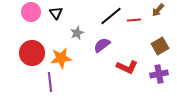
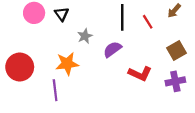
black line: (111, 16) -> (122, 17), turned -50
red line: (134, 20) -> (148, 22), turned 64
red circle: (32, 53) -> (20, 67), moved

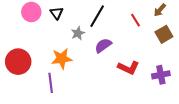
black line: (122, 17) -> (97, 16), moved, turned 30
brown square: (176, 50) -> (164, 34), moved

